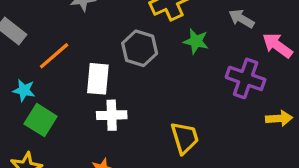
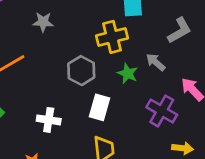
gray arrow: (241, 19) -> (156, 62), moved
white rectangle: (98, 79) -> (99, 107), moved

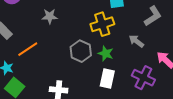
green star: (128, 73) -> (106, 53), moved
white rectangle: (99, 107) -> (107, 79), moved

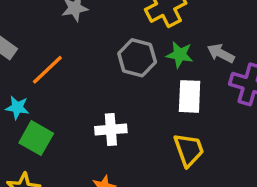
gray arrow: (136, 41) -> (221, 53), moved

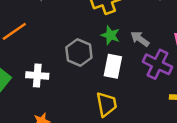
gray hexagon: (137, 58) -> (79, 52), moved
white cross: (111, 130) -> (37, 76), moved

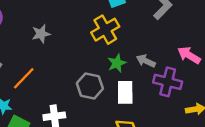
green star: (110, 35) -> (117, 63), turned -30

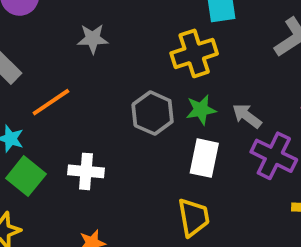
gray hexagon: (90, 86) -> (153, 113), moved

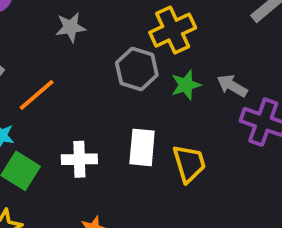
gray hexagon: (153, 113) -> (137, 69), moved
white rectangle: (204, 158) -> (142, 147), moved
yellow trapezoid: (194, 217) -> (189, 164), moved

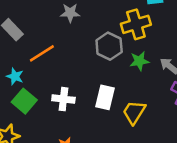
yellow trapezoid: (189, 164) -> (134, 112), turned -140

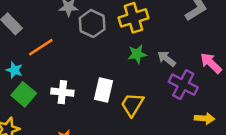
gray hexagon: (109, 46) -> (92, 24), moved

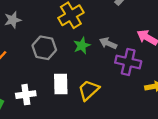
gray hexagon: (92, 24) -> (44, 48), moved
yellow trapezoid: (132, 105) -> (89, 90), turned 30

